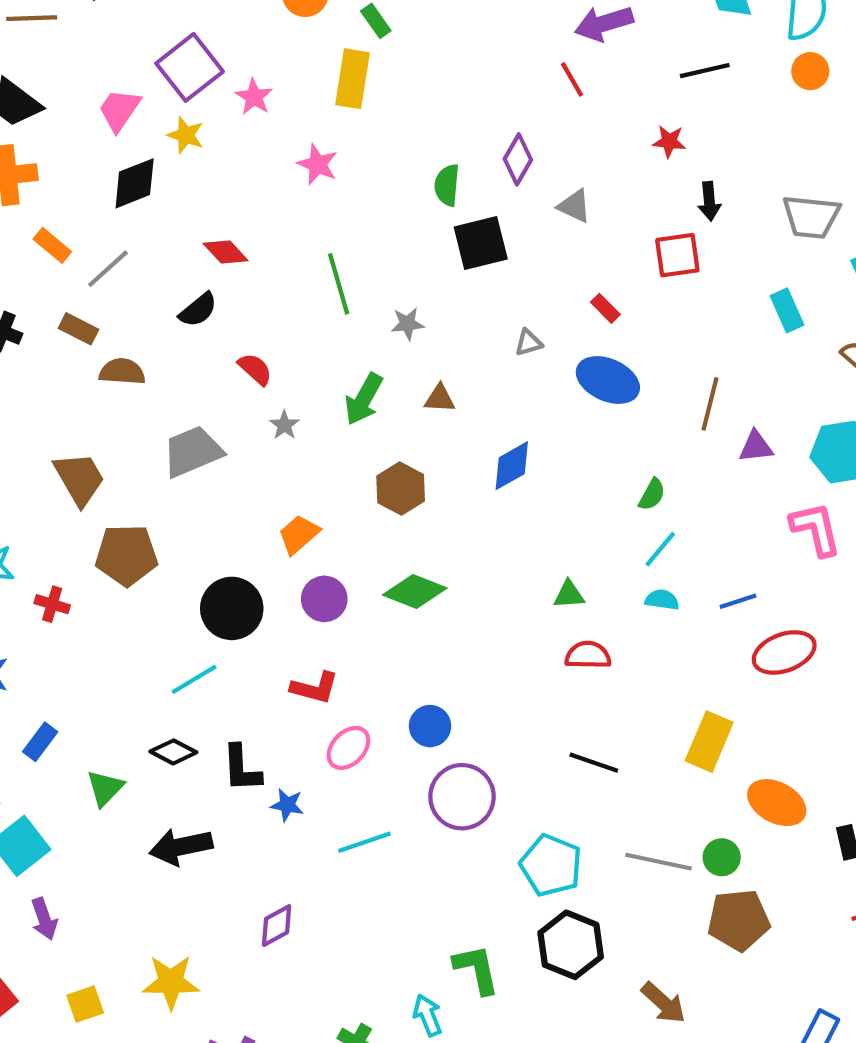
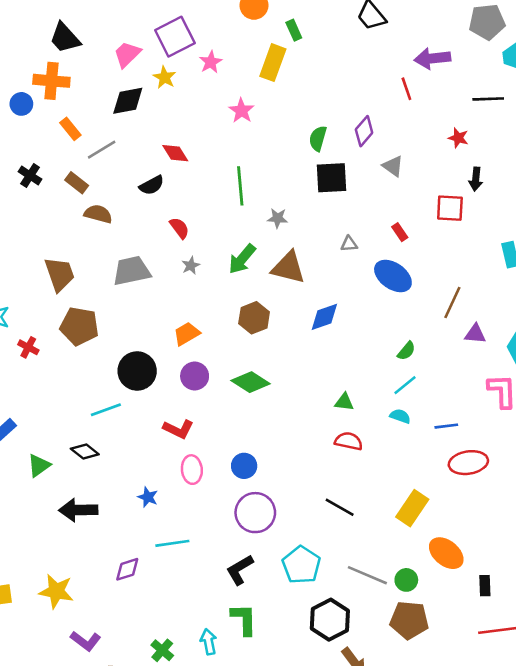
brown triangle: (440, 399) -> (288, 268), size x1.8
pink ellipse: (348, 748) -> (192, 470), turned -60
black L-shape: (242, 769) -> (240, 570), moved, turned 52
cyan line: (364, 842) -> (172, 543), moved
black hexagon: (571, 945) -> (330, 620), moved

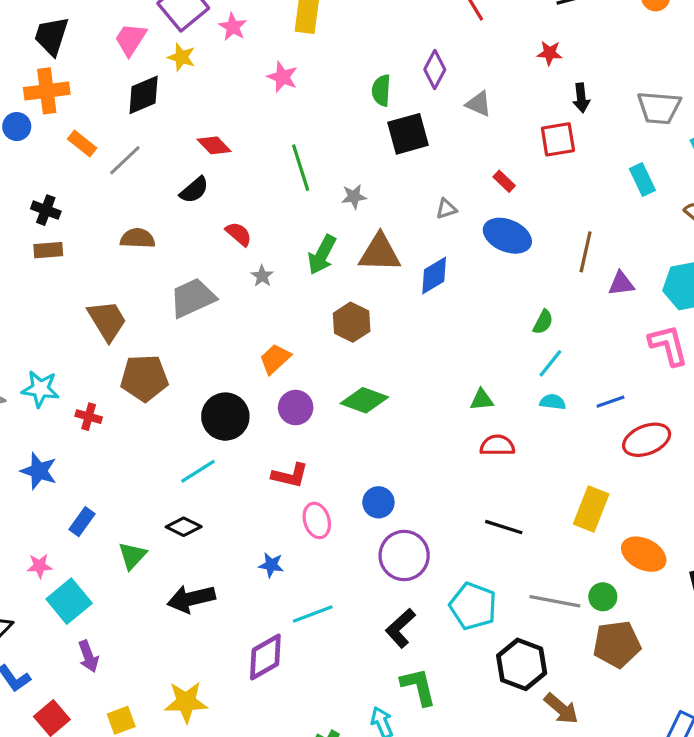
black trapezoid: (65, 38) -> (52, 36), turned 72
brown rectangle: (77, 183) -> (48, 250), moved, turned -30
blue diamond: (324, 317) -> (434, 275), moved
purple diamond: (127, 569) -> (265, 657), size x1.4

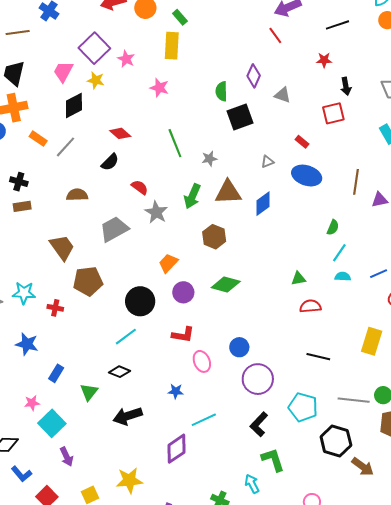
gray star: (262, 276) -> (156, 212), size x1.6

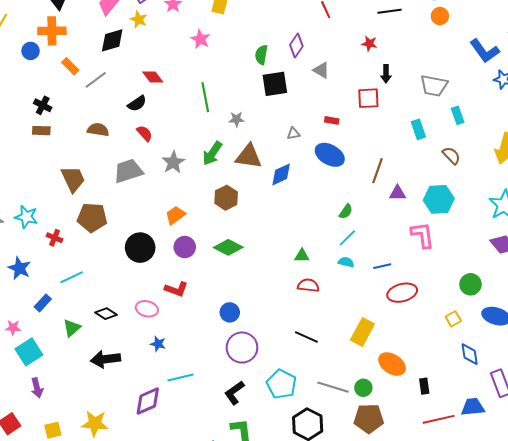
red rectangle: (302, 142) -> (332, 120), turned -40
red semicircle: (140, 187) -> (144, 133), moved
cyan line: (126, 337) -> (72, 277), moved
pink ellipse: (202, 361) -> (147, 309), moved, turned -65

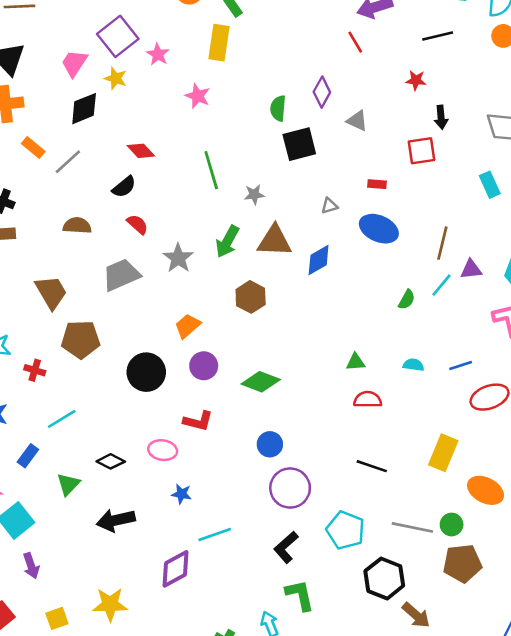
cyan line: (347, 238) -> (442, 285), moved
green diamond: (228, 247) -> (261, 382), moved

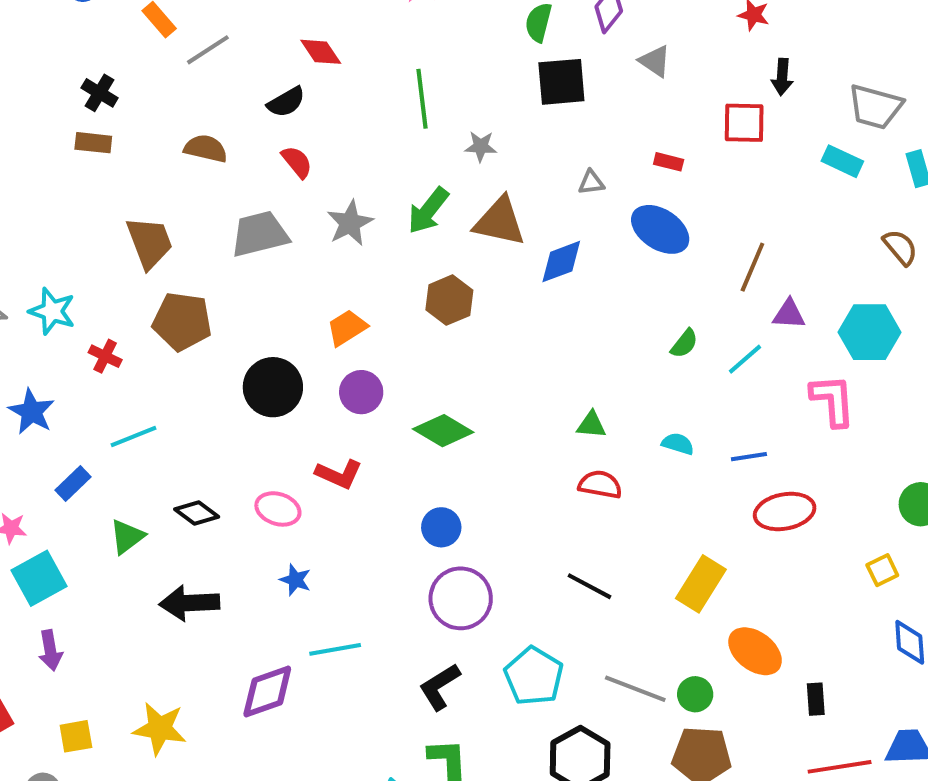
cyan rectangle: (490, 185) -> (842, 161), moved, turned -50
cyan line: (442, 285) -> (745, 359), moved

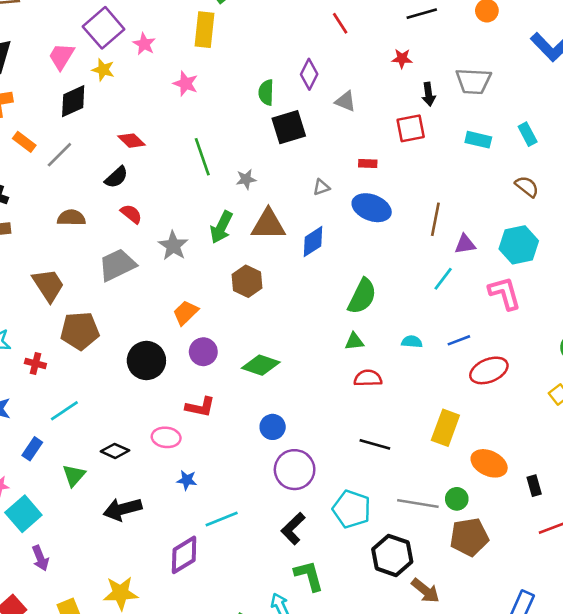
gray trapezoid: (875, 107) -> (473, 81), moved
green semicircle: (684, 343) -> (362, 296), moved, size x1.8

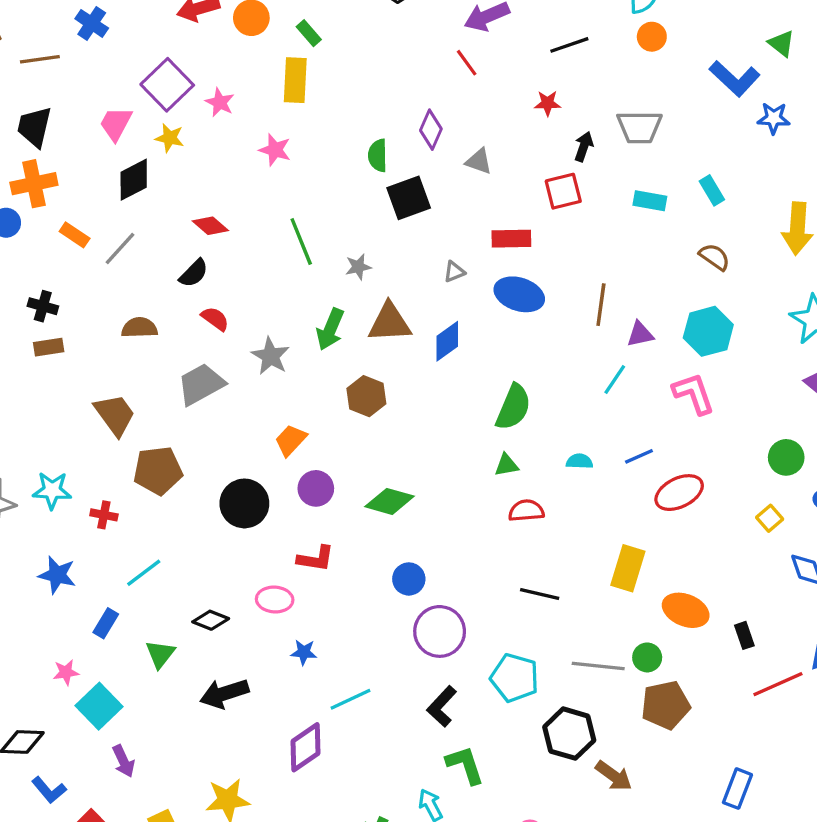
black arrow: (429, 94) -> (584, 147), turned -150
red rectangle: (368, 164) -> (511, 239), size x1.6

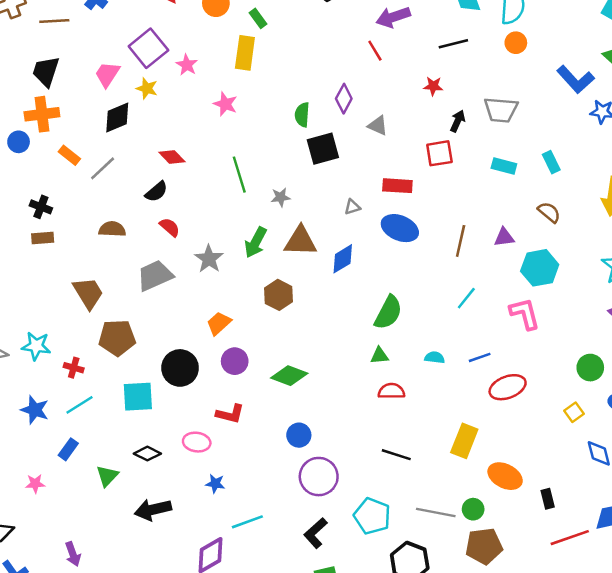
purple triangle: (640, 334) -> (504, 237), moved
cyan line: (144, 573) -> (80, 405), moved
cyan square: (99, 706) -> (138, 397), moved, turned 36

